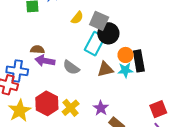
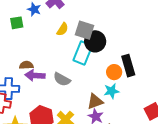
orange circle: (126, 55) -> (114, 72), moved
brown triangle: (105, 69) -> (95, 101), moved
cyan star: (125, 70) -> (111, 91), moved

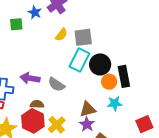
gray square: (84, 30) -> (83, 37), turned -30
black circle: (95, 41) -> (100, 64), moved
brown semicircle: (26, 65) -> (37, 104), moved
cyan star: (111, 91) -> (115, 103), moved

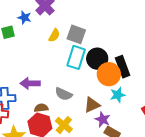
gray square: (83, 37) -> (76, 34), turned 36
orange circle: (109, 82) -> (109, 74), size x1.5
gray semicircle: (56, 84) -> (64, 94), moved
purple star: (87, 124) -> (103, 119), moved

